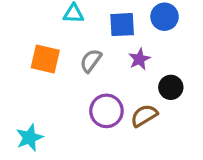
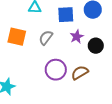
black circle: (171, 87) -> (96, 46), moved

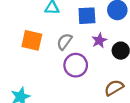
purple circle: (56, 70) -> (76, 65), moved
brown semicircle: (80, 73) -> (114, 88), moved

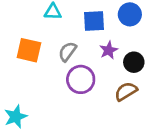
brown semicircle: (114, 88) -> (126, 91), moved

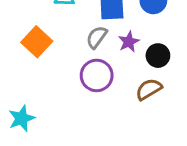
orange square: (29, 50) -> (37, 42), turned 30
gray semicircle: (67, 52) -> (97, 37), moved

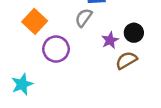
purple star: (129, 42) -> (110, 40), moved
purple circle: (97, 75) -> (56, 49), moved

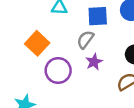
purple star: (110, 40) -> (94, 62), moved

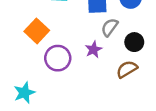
gray semicircle: (85, 40) -> (110, 27), moved

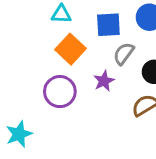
orange square: (37, 31) -> (70, 49), moved

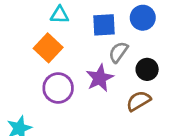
orange square: (70, 49) -> (48, 48), moved
purple star: (104, 81) -> (100, 78), size x1.4

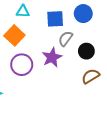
brown semicircle: (138, 101) -> (91, 76), moved

